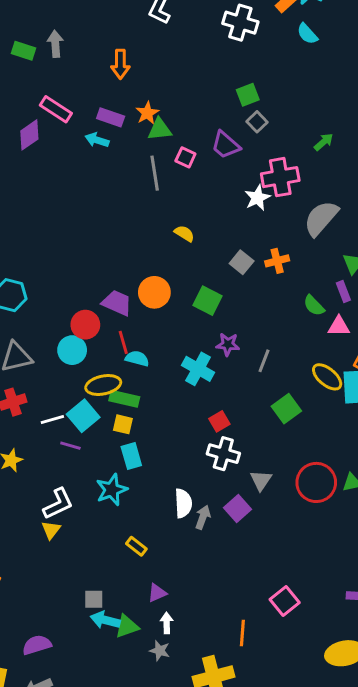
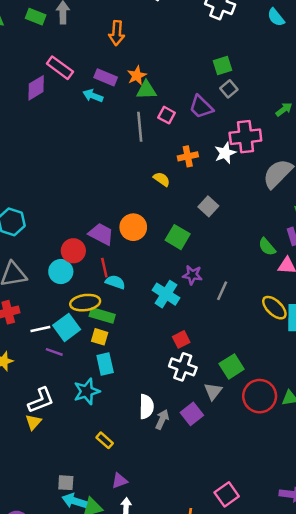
orange cross: (277, 261) -> (188, 156), moved
green square: (286, 409) -> (232, 366), moved

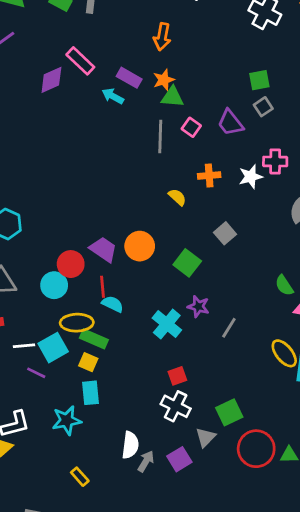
orange arrow: (117, 33) -> (162, 37), moved
pink cross: (245, 137) -> (275, 161), size x0.7

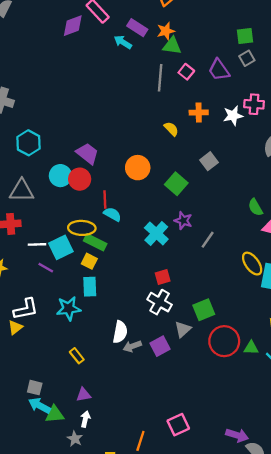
purple trapezoid: (103, 249) -> (87, 153), moved
cyan circle: (54, 285) -> (60, 176), moved
gray arrow: (146, 461) -> (132, 346), turned -144

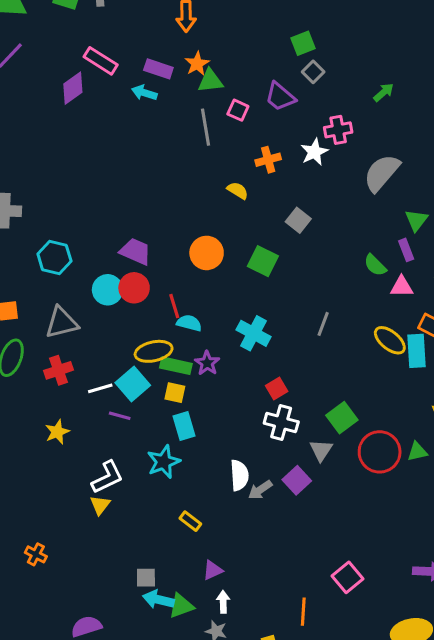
purple star: (183, 221) -> (207, 363), moved, turned 30

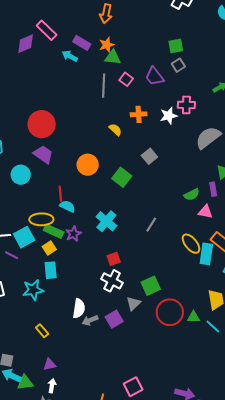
green semicircle: (375, 265) -> (192, 195), turned -84
red circle: (134, 288) -> (42, 124), moved, size x1.4
yellow square: (175, 393) -> (49, 248), turned 32

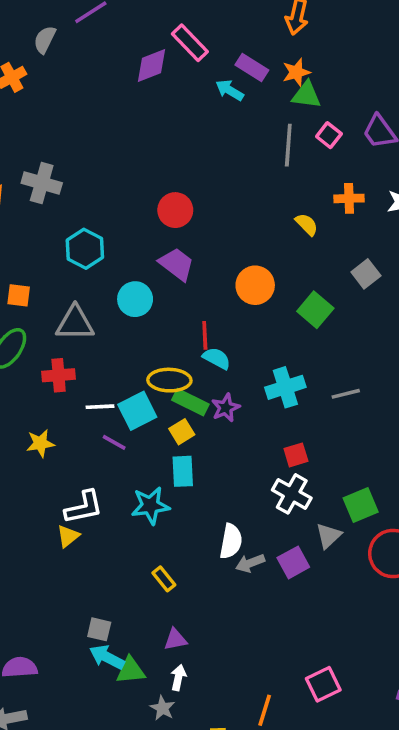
red circle: (42, 124) -> (175, 210), size x0.7
cyan cross: (106, 221) -> (285, 387), turned 30
gray line: (151, 225) -> (346, 394), moved, turned 42

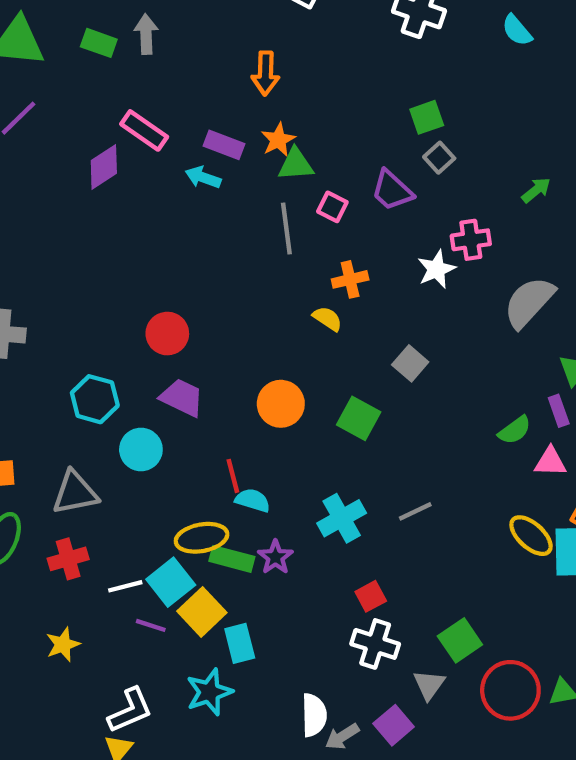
orange cross: (349, 198) -> (350, 279), moved
cyan hexagon: (85, 249) -> (95, 399), moved
yellow square: (182, 432) -> (202, 612), moved, size x1.5

